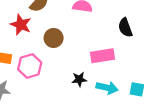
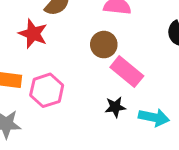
brown circle: (54, 38) -> (104, 45), moved
pink rectangle: (102, 56) -> (127, 72), moved, turned 50

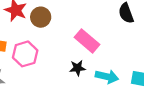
brown circle: (104, 45) -> (41, 17), moved

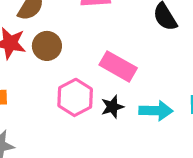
pink hexagon: (25, 54) -> (75, 97), moved

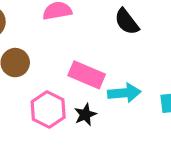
cyan arrow: (156, 111) -> (124, 93), moved

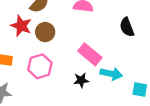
pink hexagon: (48, 110) -> (40, 66), moved

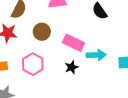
brown circle: (45, 32) -> (42, 32), moved

